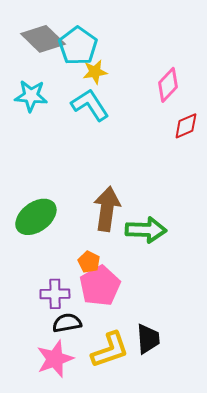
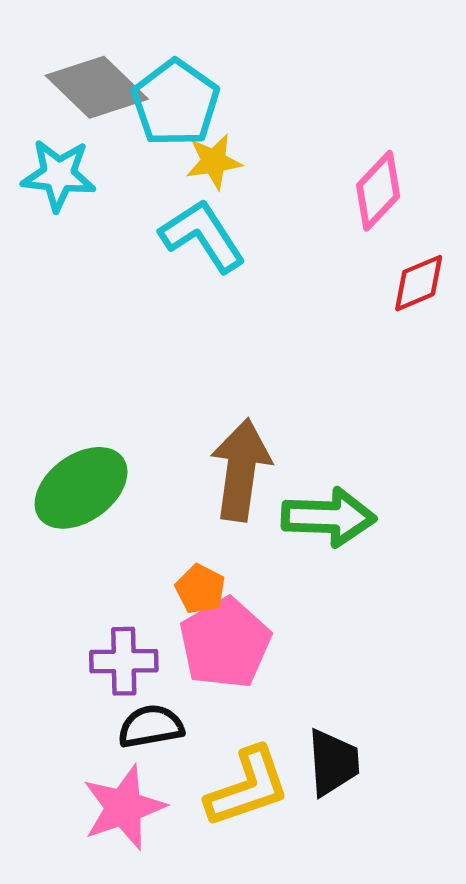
cyan star: (31, 96) -> (59, 175), moved

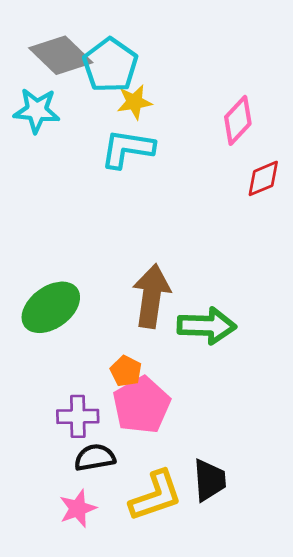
cyan L-shape: (203, 236) -> (127, 149), turned -48
pink star: (124, 807) -> (78, 508), size x0.7

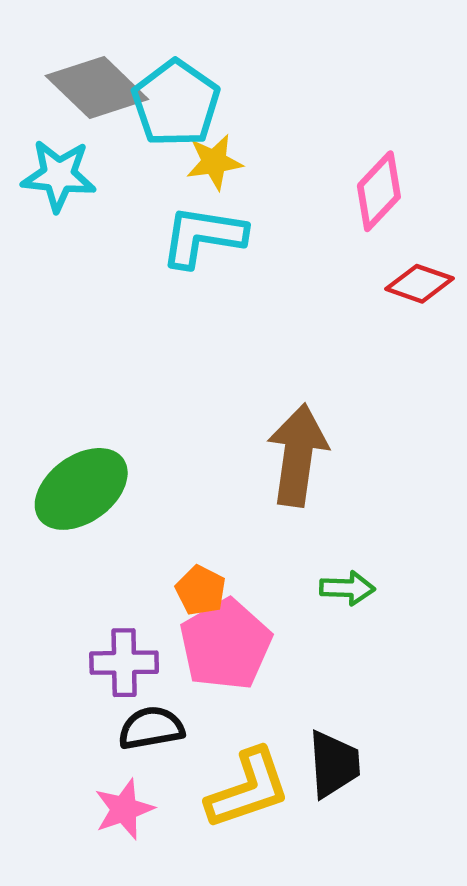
red diamond: (263, 178) -> (420, 284), turned 42
brown arrow: (151, 296) -> (298, 455), moved
green arrow: (207, 326) -> (347, 588), moved, size x0.6

